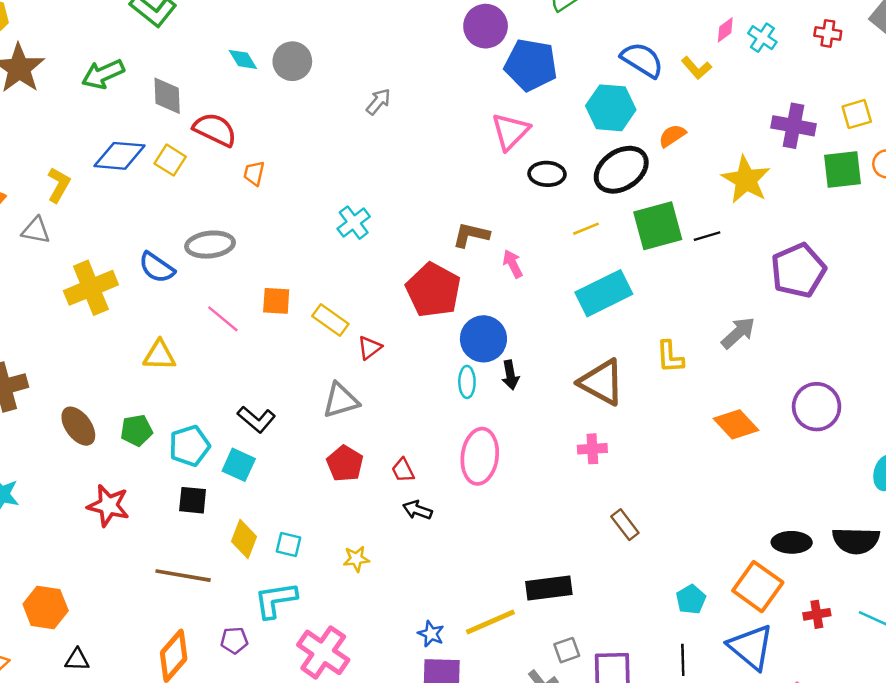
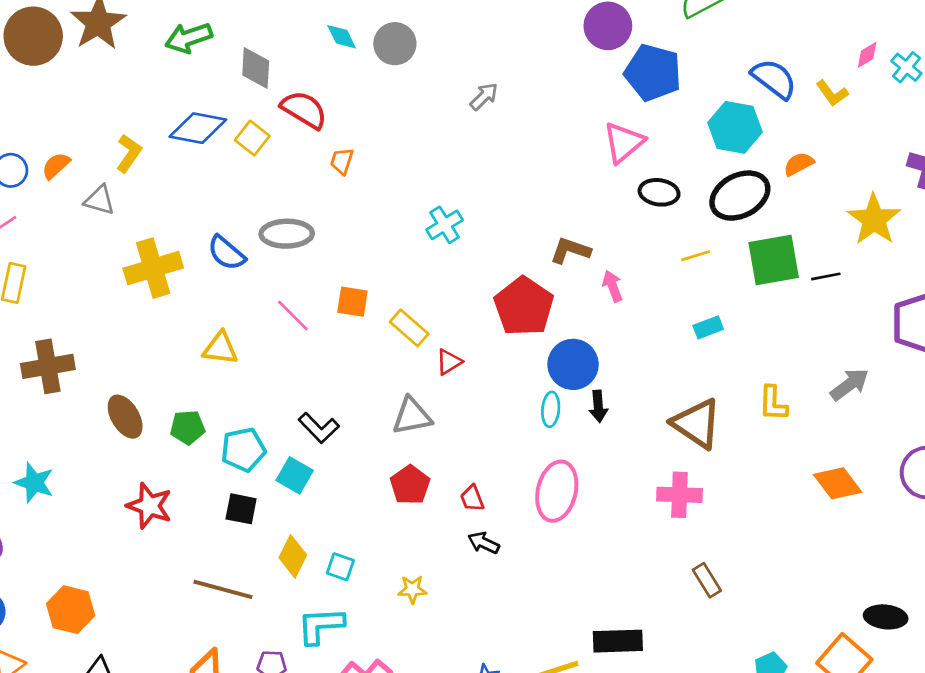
cyan rectangle: (604, 293) -> (708, 327), size x0.5
pink cross: (592, 449) -> (679, 495), size x1.4

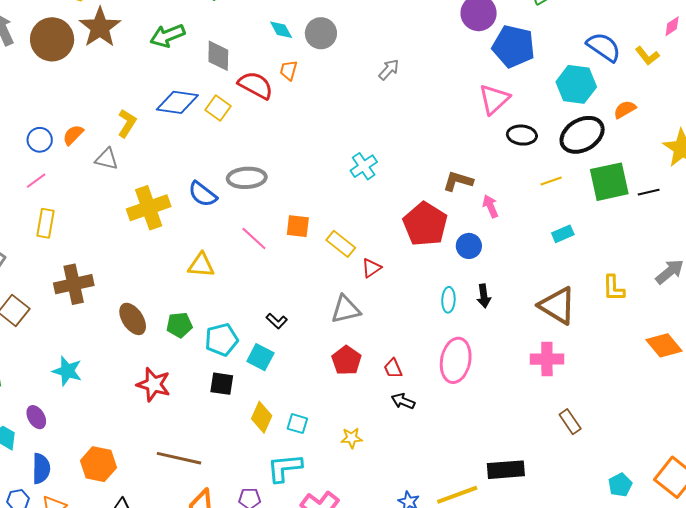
orange trapezoid: (342, 161) -> (289, 70), moved
blue circle: (573, 364) -> (469, 246), moved, size x0.7
black L-shape: (319, 428) -> (277, 321), size x0.7
brown line: (223, 589) -> (179, 458), moved

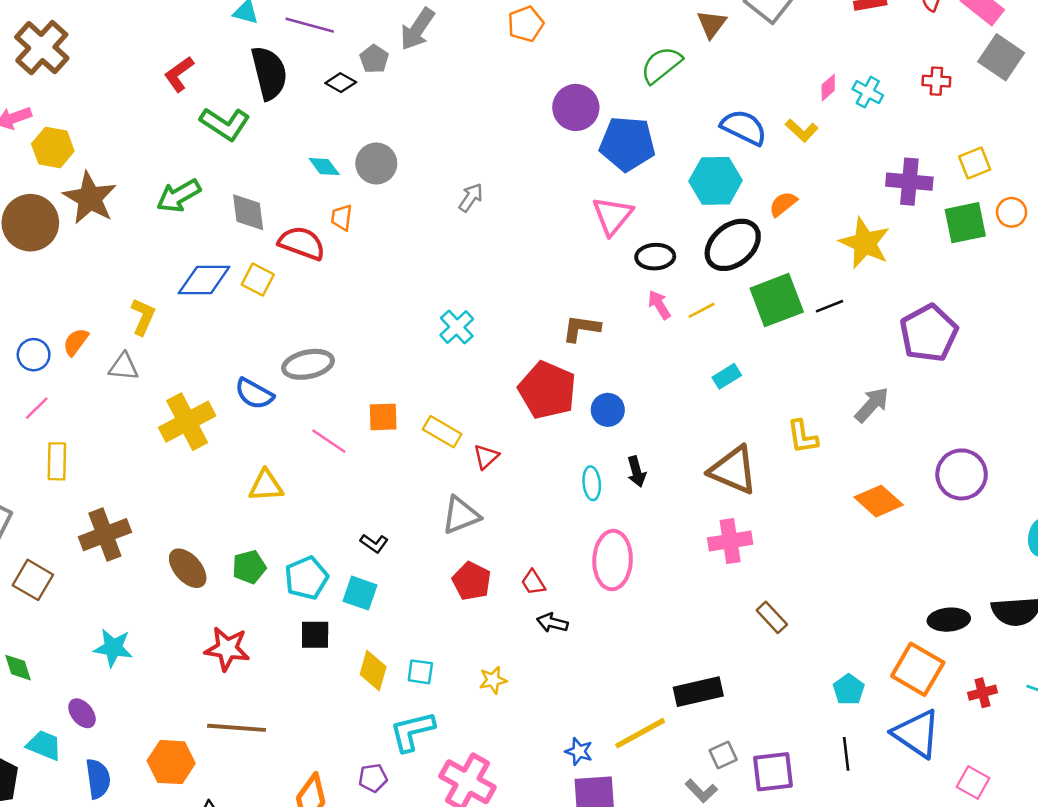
pink arrow: (490, 206) -> (659, 305), moved
brown line: (179, 458) -> (236, 728), moved

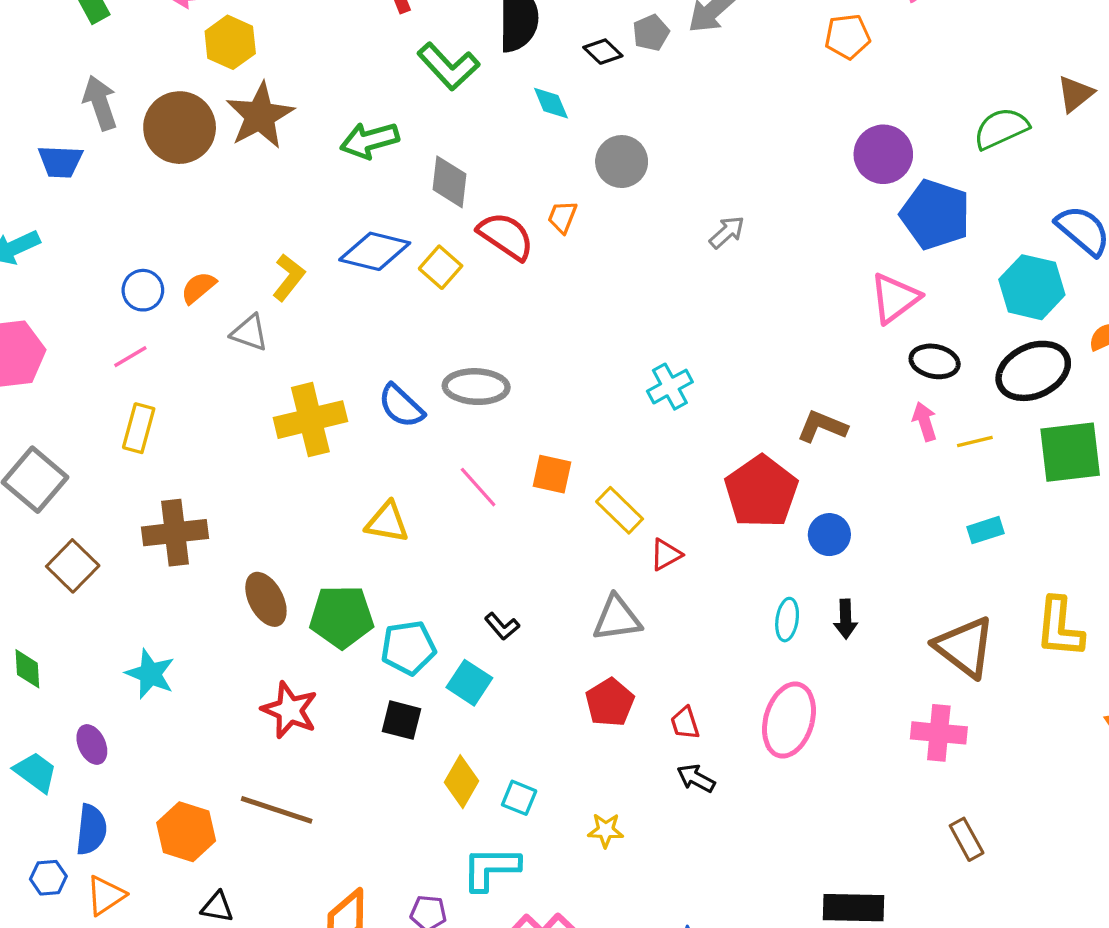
cyan diamond: (324, 167) -> (551, 103), moved
yellow L-shape: (803, 437) -> (1060, 627), size x1.4
green pentagon: (249, 567) -> (342, 617), size x1.5

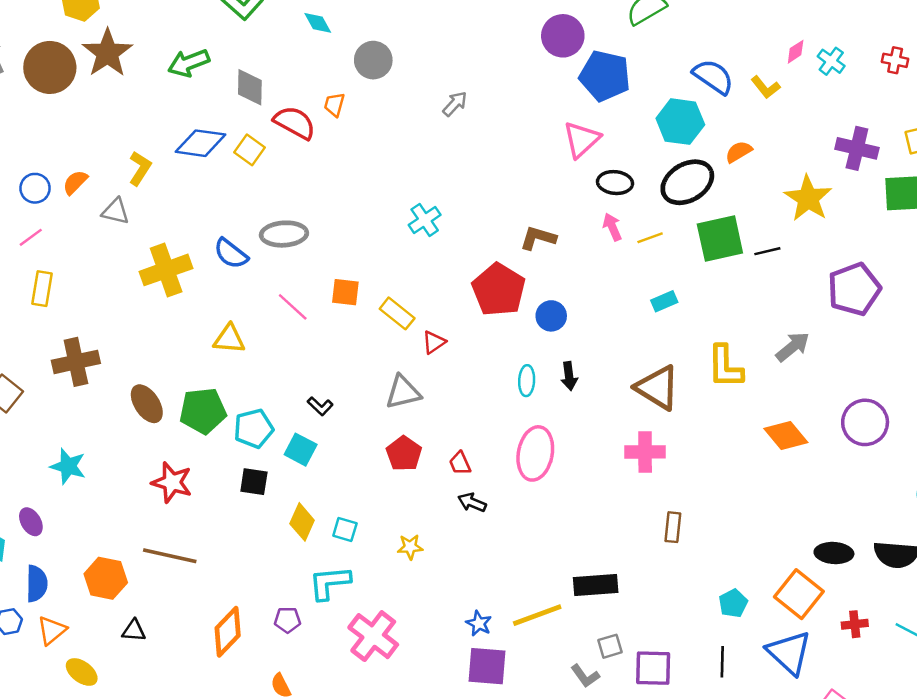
brown rectangle: (967, 839) -> (673, 527), turned 40

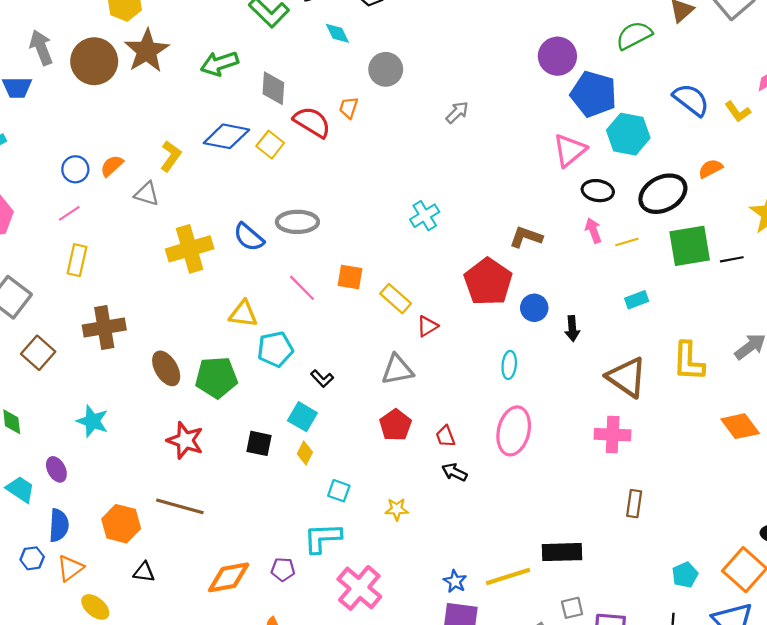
cyan hexagon: (680, 122) -> (628, 134), moved
black arrow: (569, 376) -> (572, 328), moved
cyan pentagon: (254, 429) -> (275, 349), moved
yellow diamond: (302, 522) -> (305, 453), moved, size x0.7
orange diamond: (228, 632) -> (229, 577), turned 33

